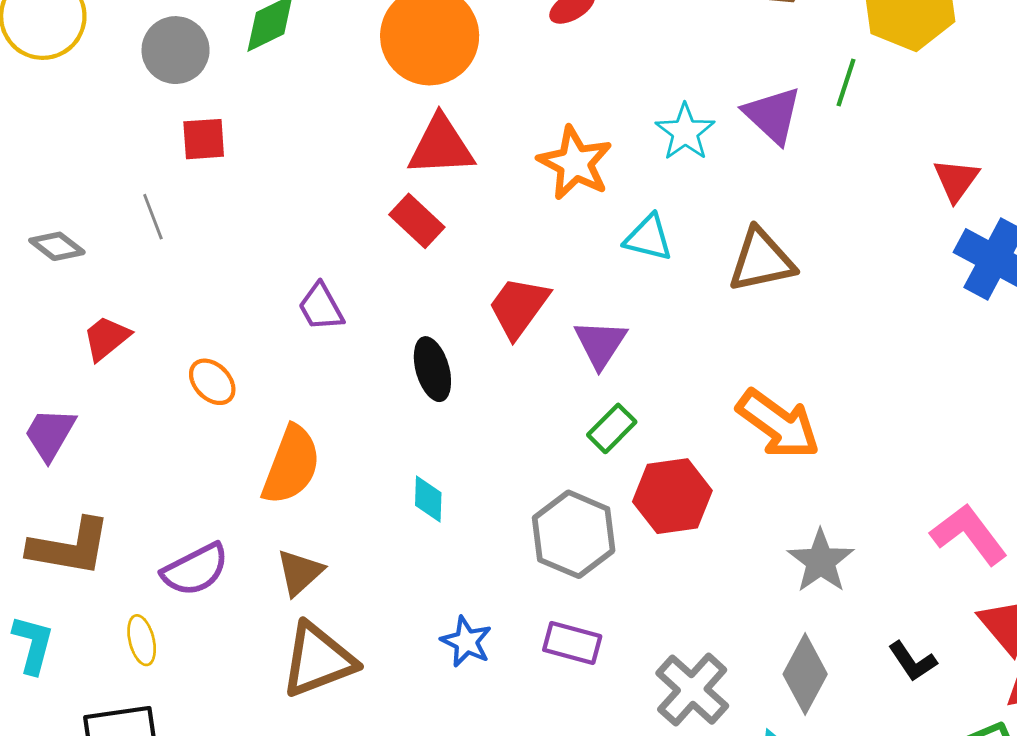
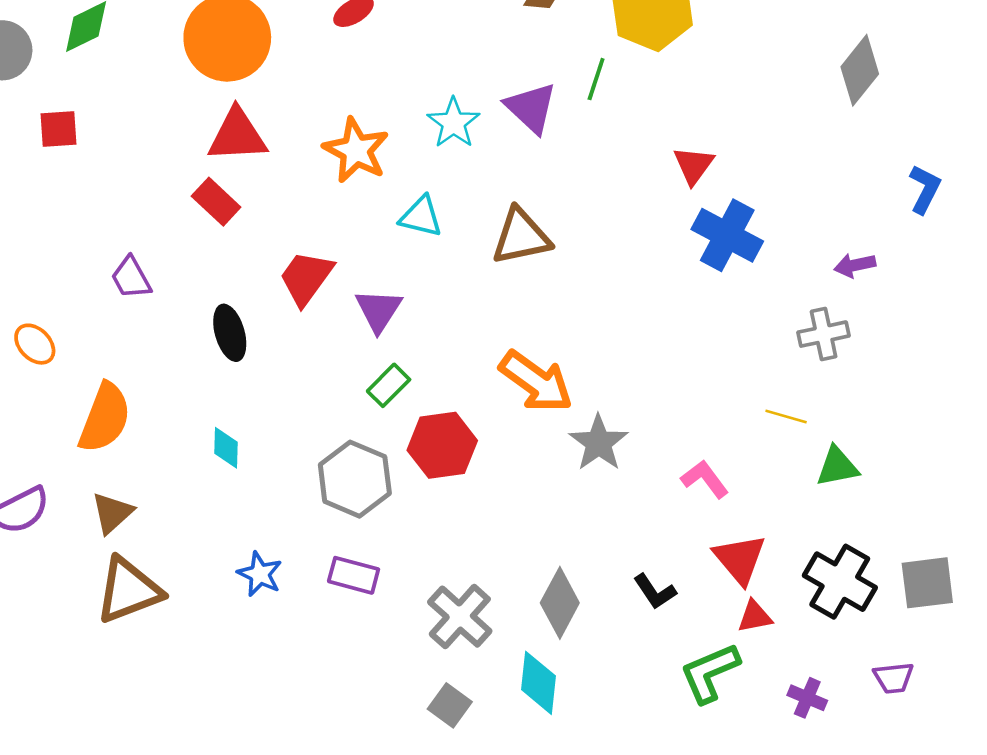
red square: (204, 139) -> (59, 129), moved
pink L-shape: (969, 534) -> (705, 479), size x0.7
gray star: (821, 561) -> (599, 443), moved

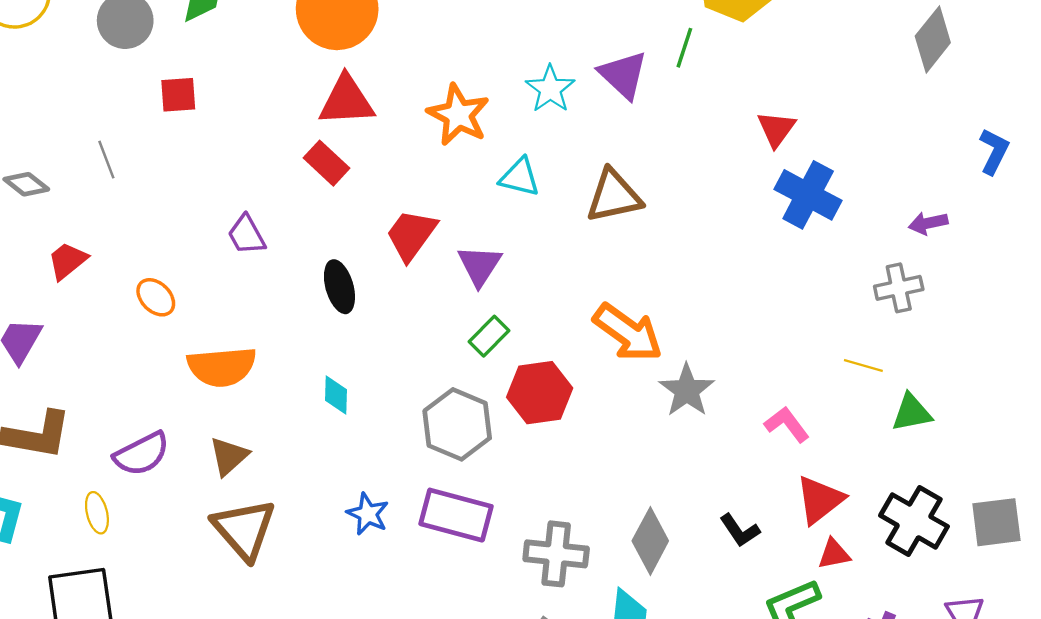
orange semicircle: (105, 418) -> (222, 367), turned 64
red triangle: (740, 559) -> (820, 500), turned 32
purple rectangle: (354, 575) -> (456, 515), size x1.5
brown triangle: (129, 590) -> (244, 529), turned -50
gray cross: (460, 617) -> (556, 554), turned -36

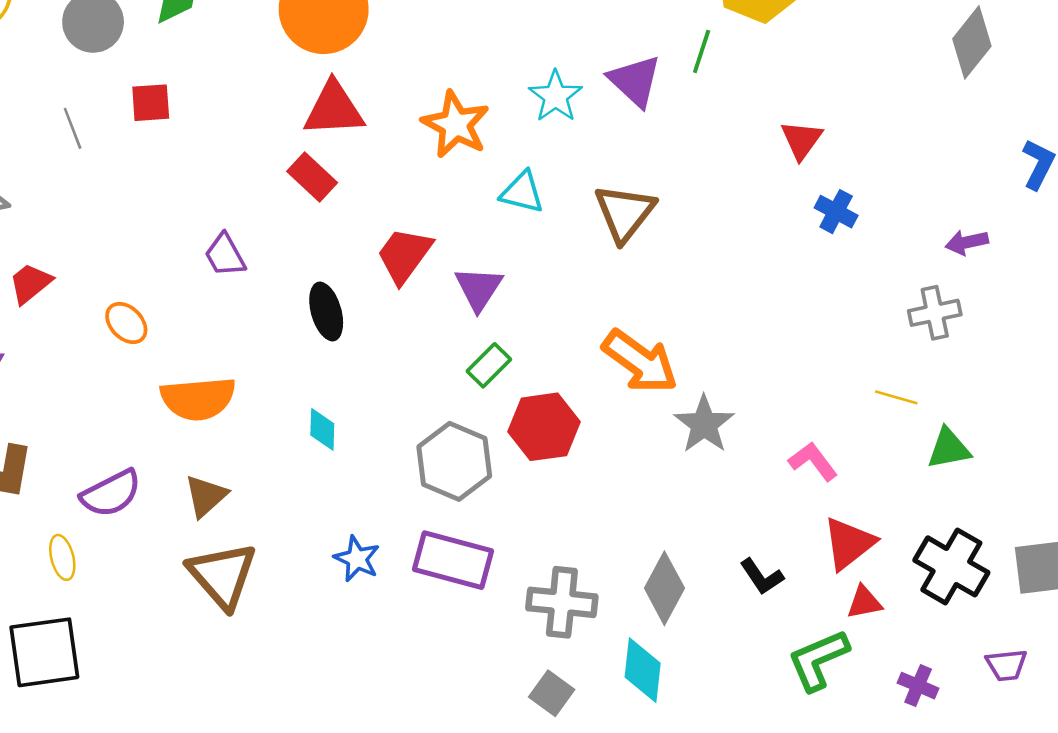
gray line: (106, 160) -> (73, 128), moved
blue cross: (808, 195) -> (836, 212), size x0.6
brown triangle: (614, 196) -> (625, 213), turned -40

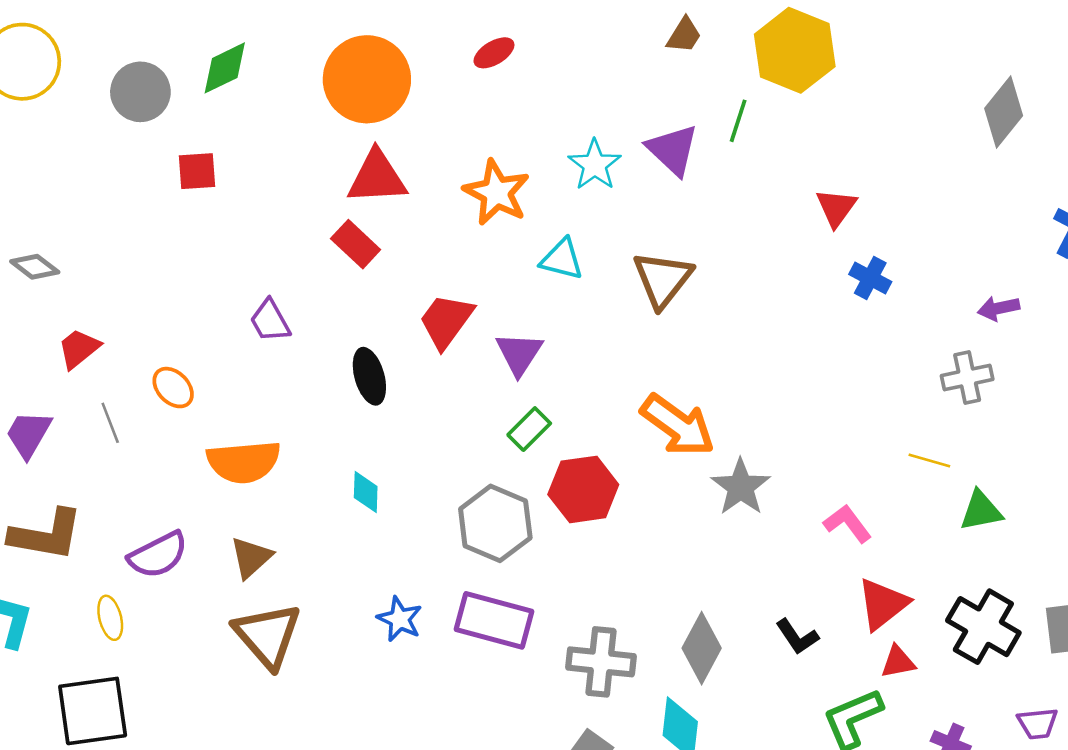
gray line: (73, 128) -> (110, 423), moved

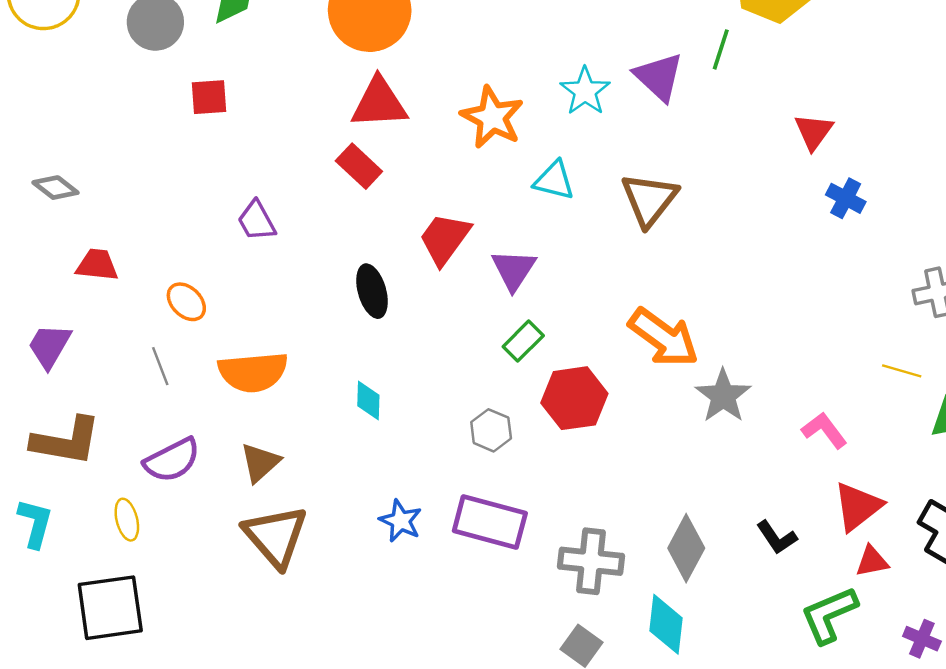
purple trapezoid: (270, 321) -> (257, 221), moved
red trapezoid: (79, 349) -> (97, 265), turned 45
gray line: (110, 423) -> (160, 366), moved
gray hexagon: (495, 523) -> (491, 430), size x0.6

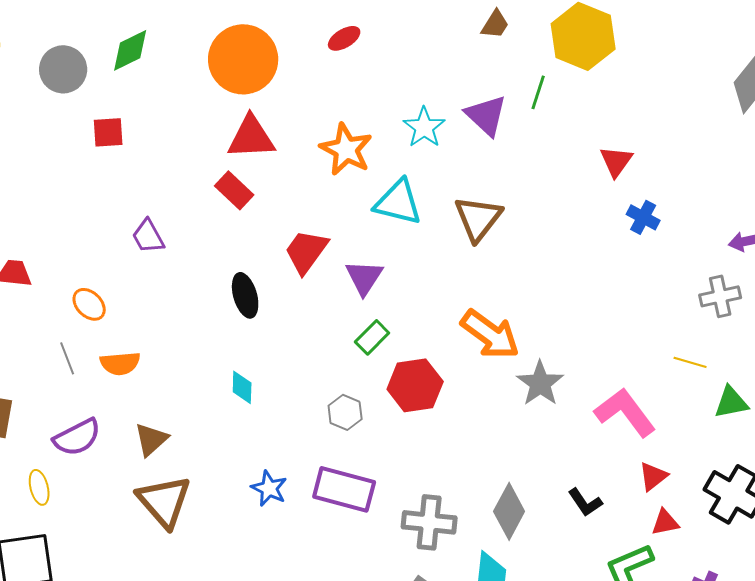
cyan triangle: (554, 180) -> (398, 202), size x1.4
orange semicircle: (253, 372) -> (120, 363), moved, size x0.7
pink L-shape: (824, 430) -> (625, 412), size x1.6
red triangle: (858, 507) -> (653, 476), size x0.7

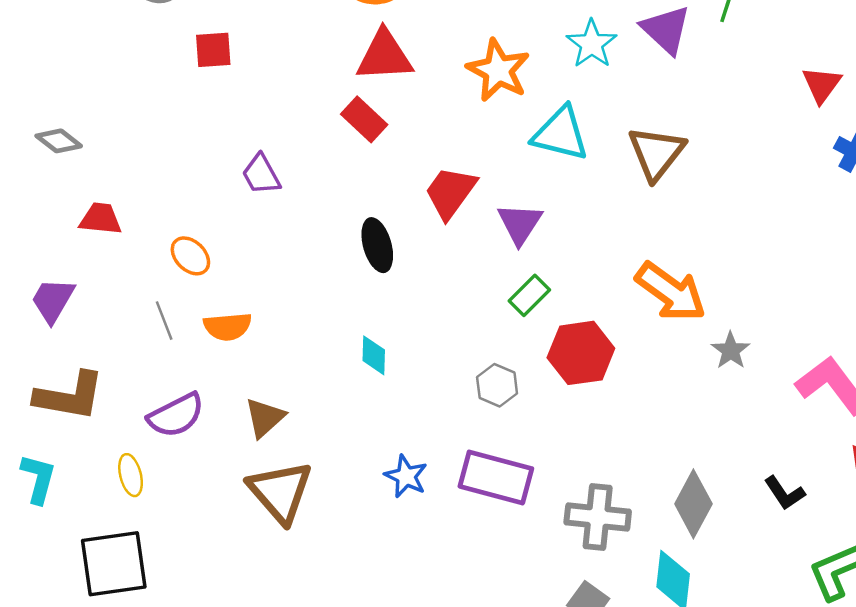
gray star: (540, 383) -> (731, 351), size x0.7

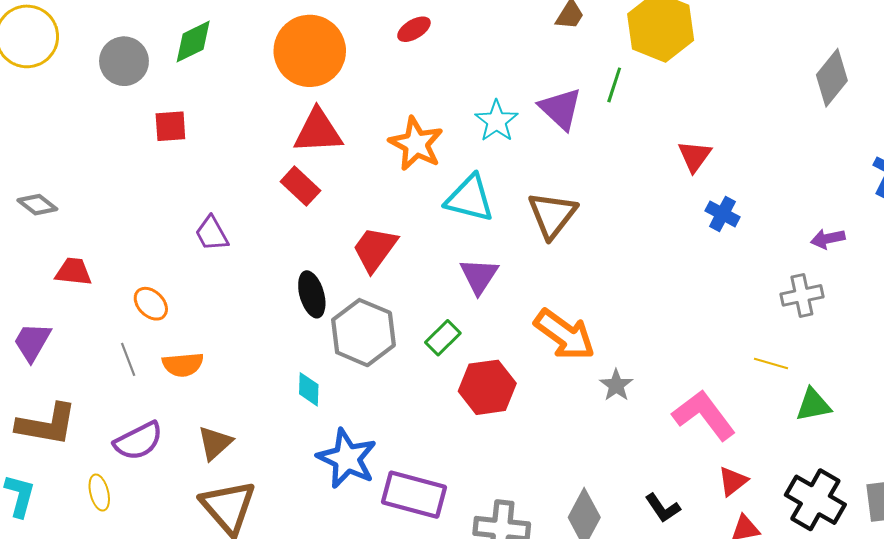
purple triangle: (520, 224) -> (479, 276), moved
gray hexagon: (497, 385) -> (363, 333), moved, size x1.8
blue star: (406, 476) -> (347, 458), moved, size x1.6

